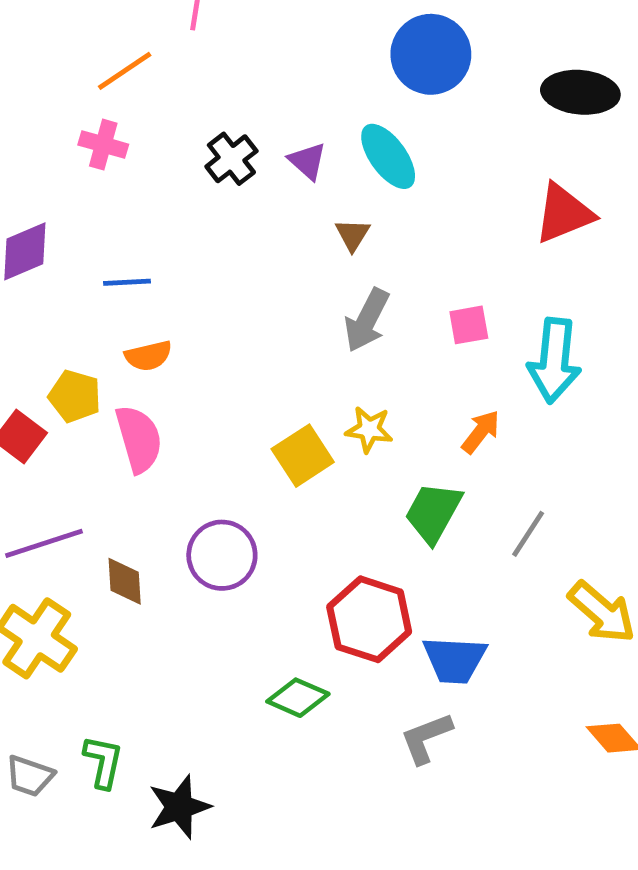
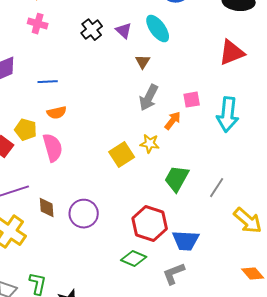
orange arrow: (481, 432) -> (173, 121), moved
purple circle: (222, 555) -> (84, 214), moved
green diamond: (298, 698) -> (134, 259), moved

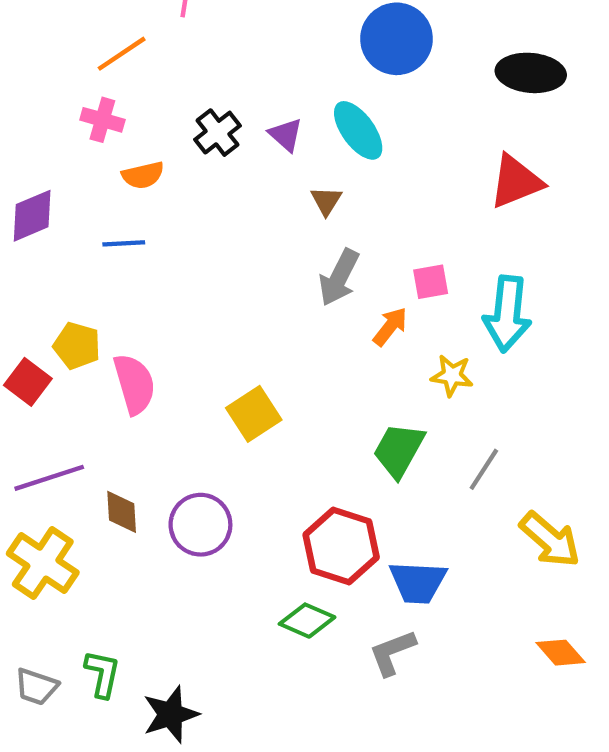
orange semicircle: (57, 113) -> (143, 175), moved
yellow star: (150, 144) -> (452, 376), moved
yellow square: (122, 155) -> (254, 414), moved

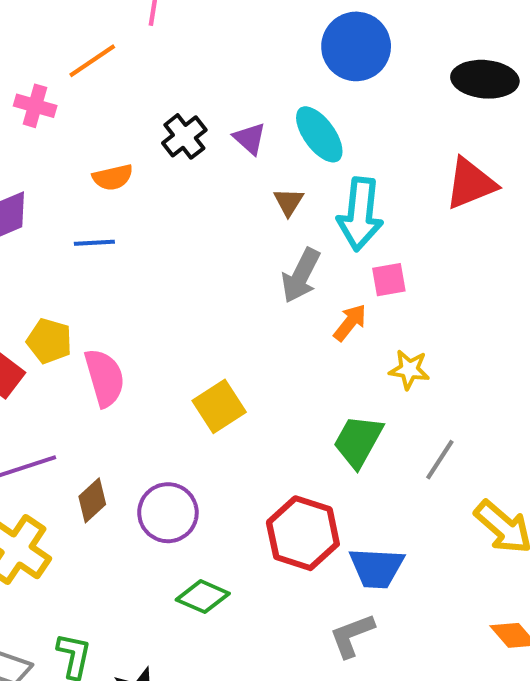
pink cross: (102, 120) -> (35, 106), moved
cyan arrow: (507, 314) -> (360, 214), moved
brown diamond: (122, 512) -> (92, 500), turned 51
green diamond: (307, 621) -> (203, 597), moved

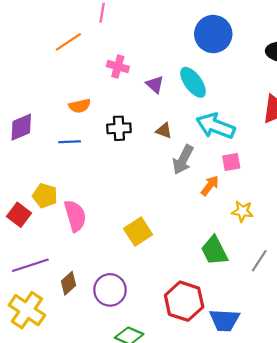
pink cross: (35, 106) -> (118, 67), moved
black cross: (184, 136) -> (119, 128), moved, turned 35
brown triangle: (289, 202) -> (164, 131), moved, turned -42
cyan arrow: (360, 214) -> (215, 126), turned 105
green trapezoid: (358, 441) -> (214, 251), turned -56

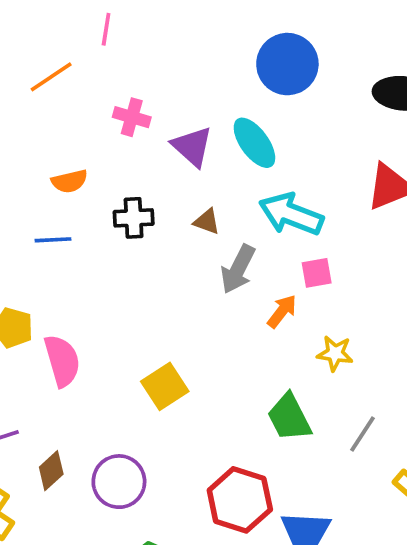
purple triangle: (155, 85) -> (192, 146), size x1.4

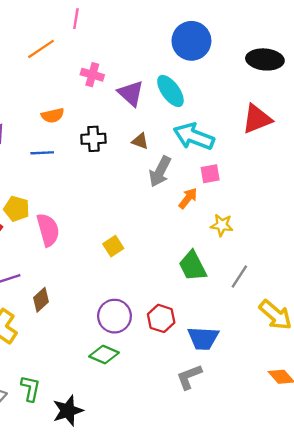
yellow square: (165, 386) -> (113, 246), size x0.7
purple circle: (119, 482) -> (114, 316), moved
red hexagon: (240, 500) -> (161, 318), size x0.7

